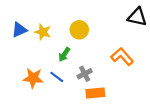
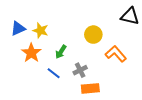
yellow circle: (79, 30) -> (93, 35), moved
orange star: (33, 78) -> (31, 53), moved, turned 30

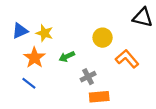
green arrow: (61, 52) -> (67, 57), turned 32
blue line: (54, 73) -> (29, 83), moved

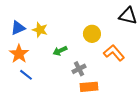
orange star: (34, 58) -> (19, 54), moved

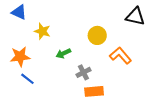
blue triangle: (18, 28) -> (19, 12), moved, turned 49
orange star: (19, 54) -> (20, 57), turned 30

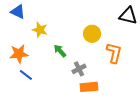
green arrow: (63, 53) -> (60, 51), turned 72
orange L-shape: (120, 56) -> (114, 53), turned 55

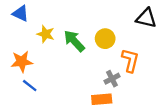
green arrow: (60, 51) -> (74, 41), moved, size x1.5
gray cross: (79, 69) -> (112, 79), moved

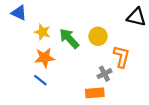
orange star: (22, 62) -> (45, 58), moved
blue line: (30, 86) -> (40, 80), moved

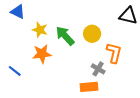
gray cross: (104, 74) -> (98, 69), turned -32
blue line: (40, 80) -> (15, 71), moved

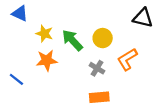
orange L-shape: (114, 53) -> (127, 59), turned -135
gray cross: (98, 69) -> (97, 68), moved

